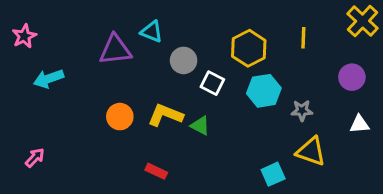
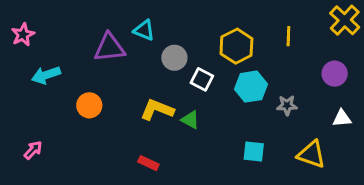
orange circle: (120, 117) -> (89, 105), moved
yellow triangle: (311, 151) -> (312, 154), moved
cyan square: (273, 174) -> (254, 152), moved, turned 30

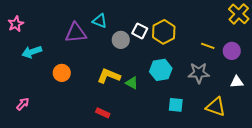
yellow line: (288, 36) -> (208, 46), moved, turned -72
white square: (202, 79) -> (140, 31), moved
cyan hexagon: (251, 87) -> (161, 70), moved
gray star: (287, 105) -> (199, 73), size x1.5

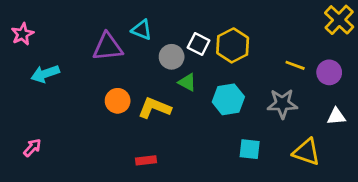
orange circle: (62, 73) -> (118, 101), moved
green triangle: (132, 83) -> (187, 82), moved
red rectangle: (103, 113) -> (146, 160), turned -32

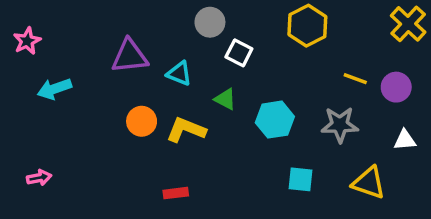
cyan triangle: (142, 30) -> (179, 73), moved
yellow hexagon: (233, 45) -> (307, 26), moved
gray circle: (172, 57) -> (210, 22), moved
pink arrow: (32, 148) -> (39, 178), turned 36

